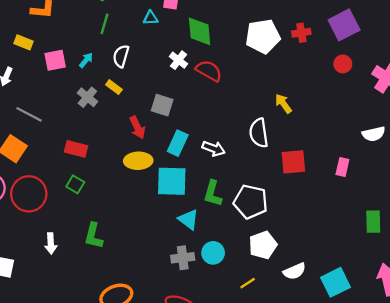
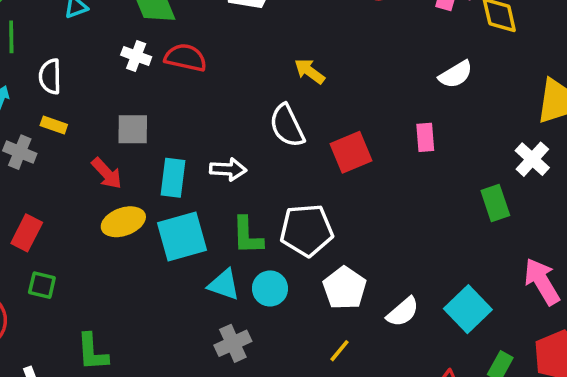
red rectangle: (76, 149) -> (27, 233), turned -60
cyan circle: (213, 253) -> (270, 288), moved

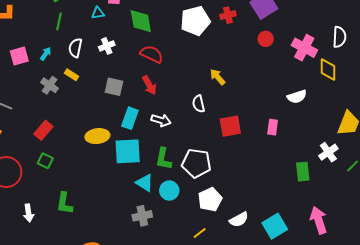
white cross: (136, 56) -> (107, 46), moved, turned 35
white semicircle: (287, 126) -> (199, 104), size x0.7
red arrow: (107, 173) -> (149, 85), moved

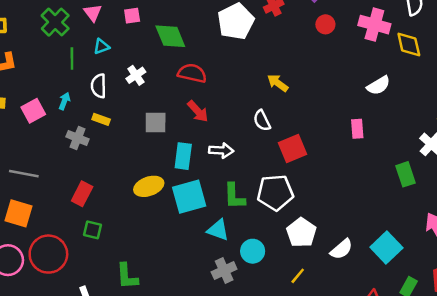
cyan triangle: (98, 13) -> (101, 47), moved
red square: (230, 126) -> (292, 149), moved
cyan circle: (169, 191) -> (253, 251), moved

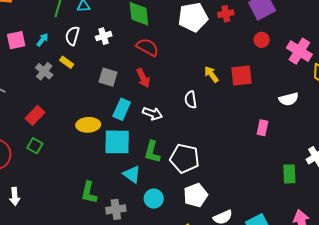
red square: (292, 149) -> (241, 75), moved
gray cross: (224, 270) -> (116, 209), moved
green L-shape: (127, 276) -> (89, 193), moved

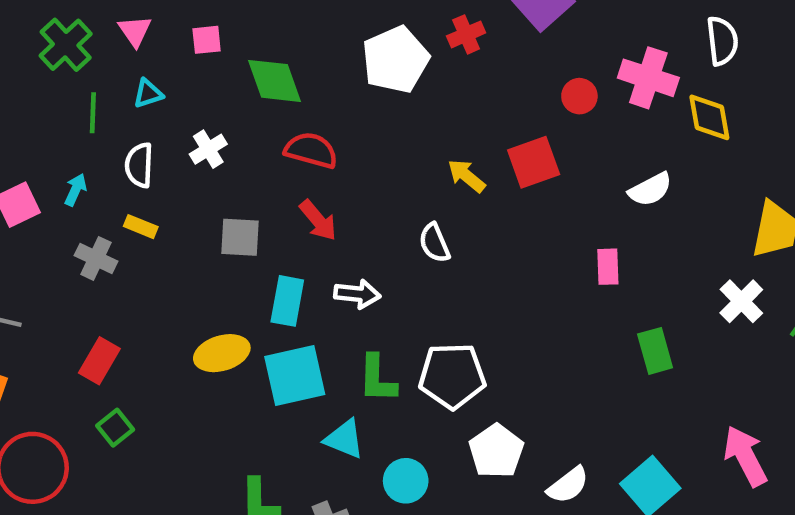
red circle: (262, 40) -> (579, 96), moved
green square: (35, 146) -> (115, 428), turned 35
green rectangle: (289, 174) -> (655, 351), moved

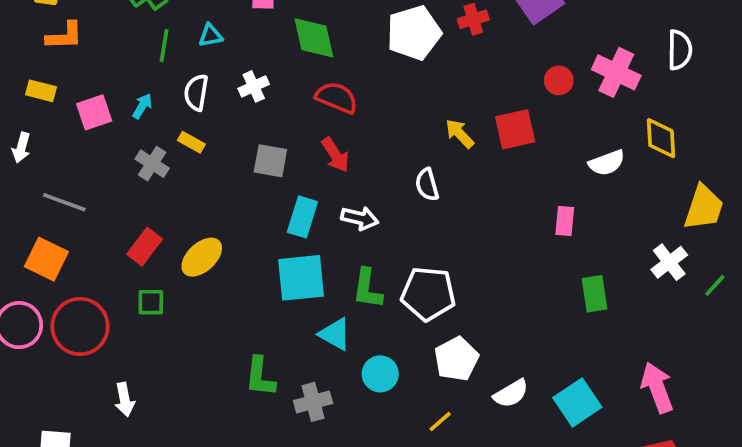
yellow diamond: (709, 117) -> (661, 138), moved
yellow ellipse: (222, 353) -> (202, 257), moved, turned -33
green square: (115, 428) -> (151, 302), turned 32

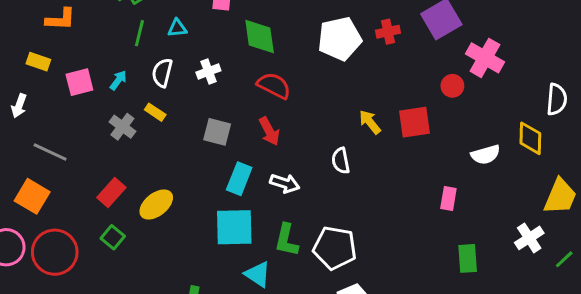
white semicircle: (680, 50) -> (557, 99), moved
pink cross: (616, 72) -> (485, 58), moved
green square: (151, 302) -> (113, 237), turned 35

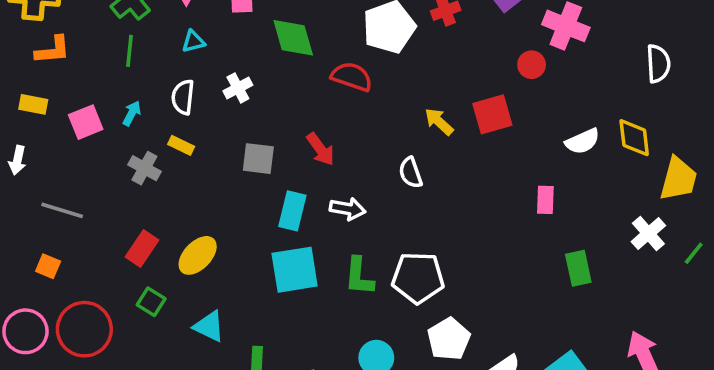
green line: (139, 33) -> (129, 51), moved
red semicircle: (274, 86) -> (352, 77), moved
yellow diamond: (530, 138) -> (634, 138), moved
orange square: (32, 196) -> (48, 266), size x0.6
cyan triangle: (258, 274) -> (209, 326), moved

